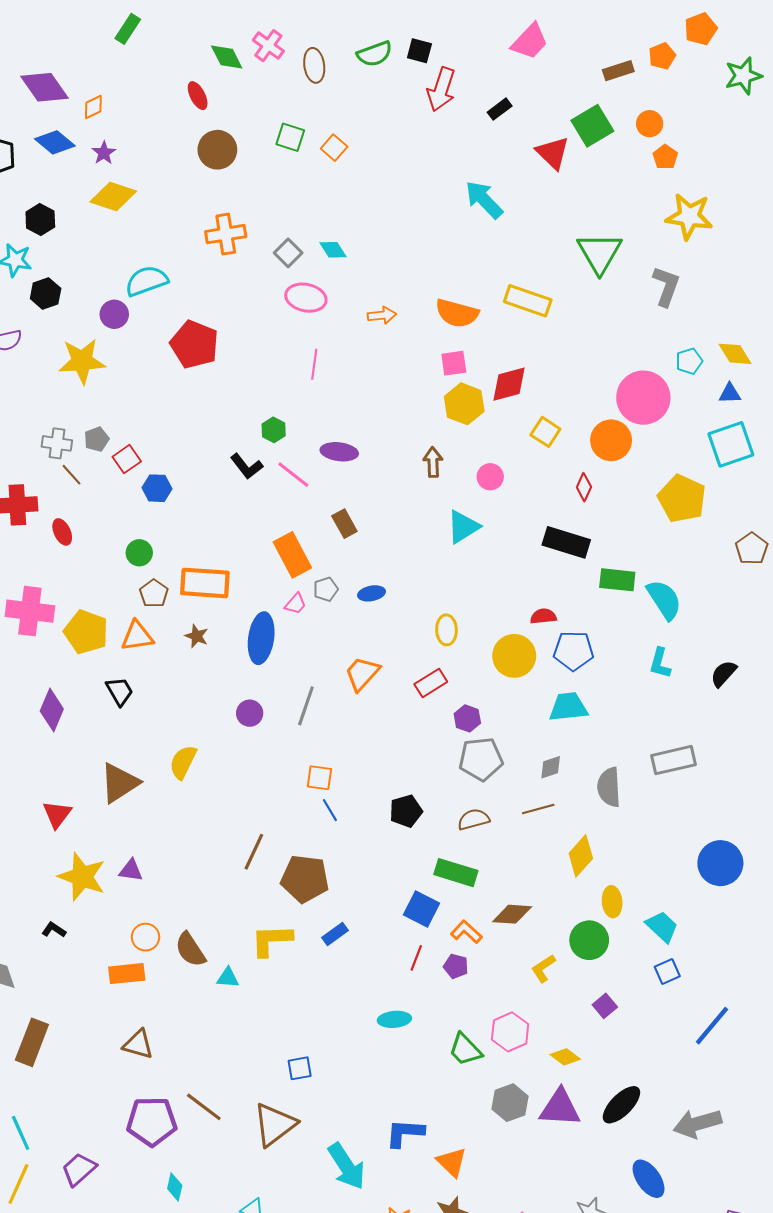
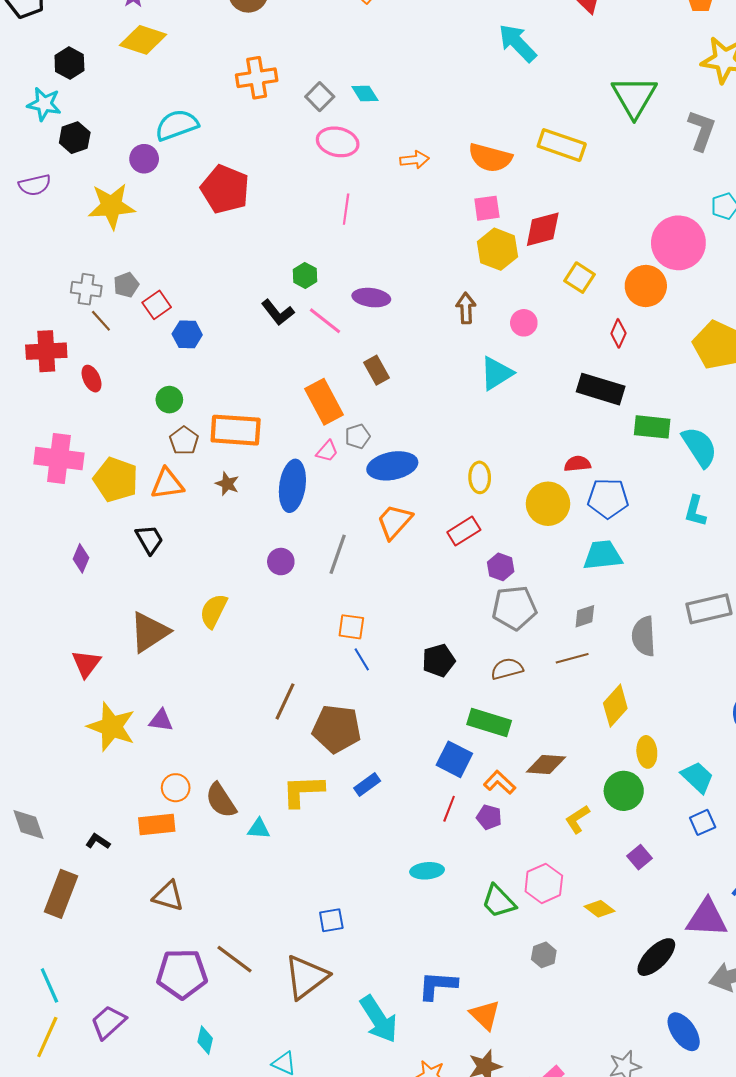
blue ellipse: (372, 593) -> (392, 466), moved, size x1.8
purple diamond: (52, 710) -> (81, 558), size x0.7
black L-shape: (54, 930) -> (98, 841), moved
gray hexagon: (510, 1103) -> (544, 955), size x0.7
purple triangle: (560, 1108) -> (707, 918), moved

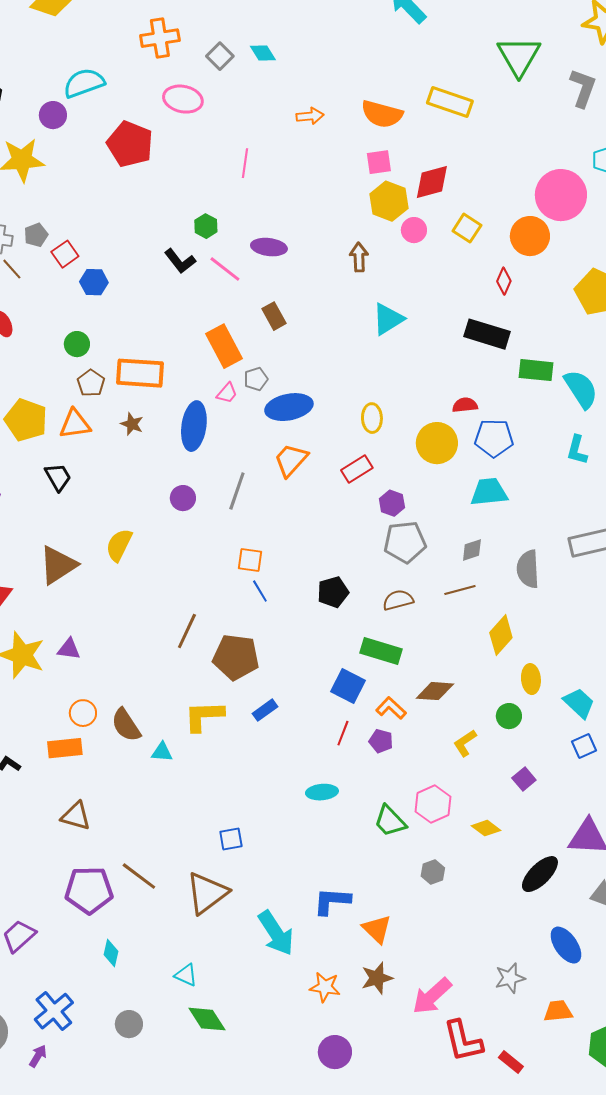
pink ellipse: (338, 142) -> (183, 99), moved
pink circle: (524, 323) -> (414, 230), moved
green circle: (624, 791) -> (509, 716), size x0.7

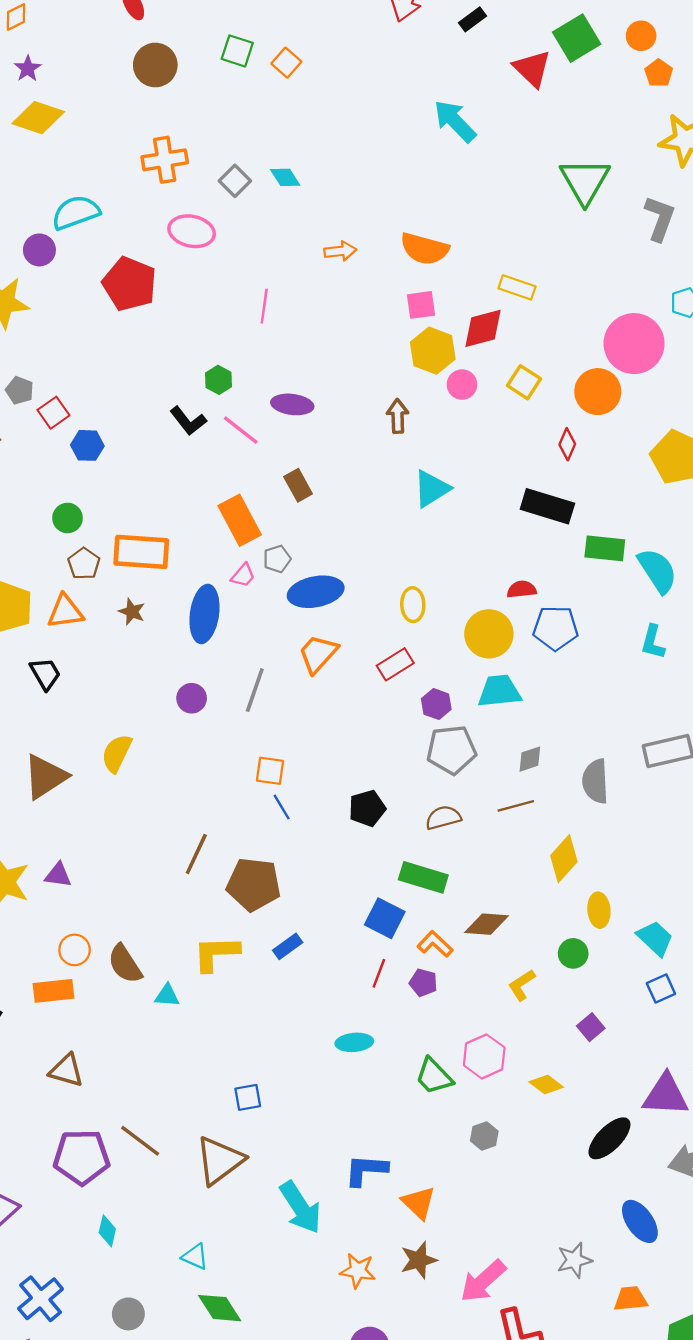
yellow rectangle: (450, 102) -> (517, 287), moved, size x0.7
gray pentagon: (36, 235) -> (20, 390), turned -30
cyan trapezoid: (489, 492) -> (499, 691), moved

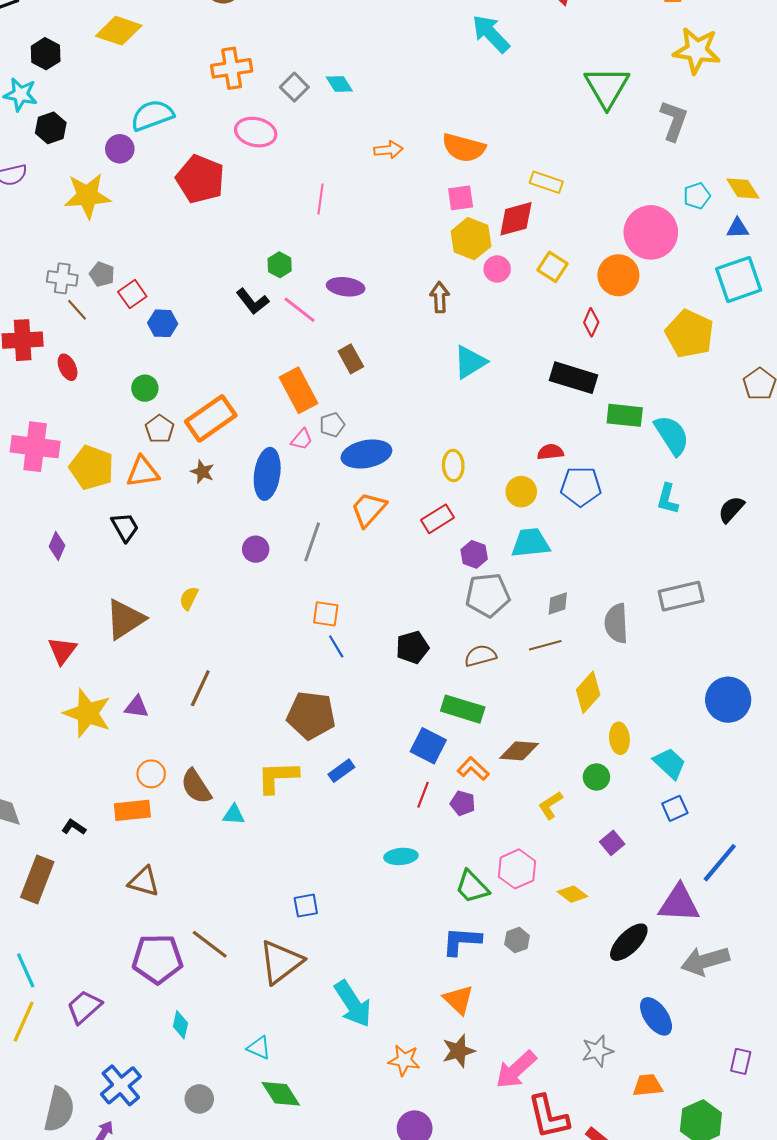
orange rectangle: (141, 552) -> (211, 418), turned -39
yellow circle: (489, 634) -> (521, 492), size x0.7
yellow semicircle: (117, 753) -> (189, 598), size x0.7
brown line: (196, 854) -> (200, 688), moved
blue L-shape: (366, 1170) -> (462, 941), moved

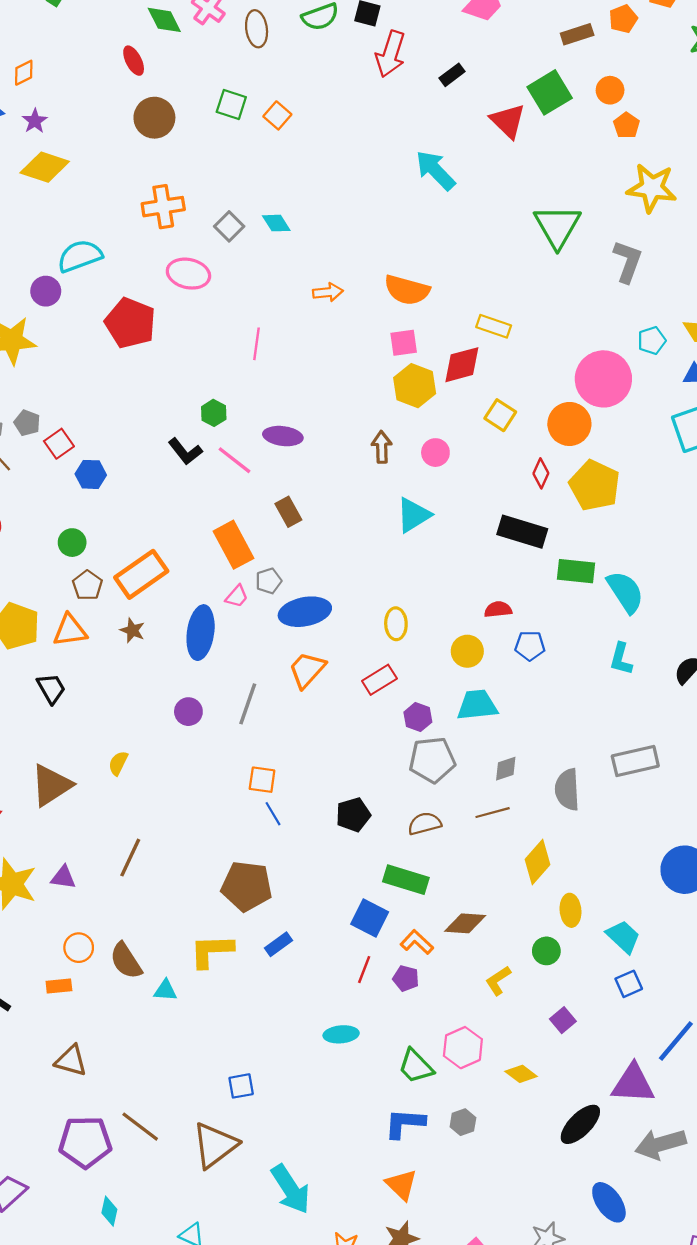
pink circle: (497, 269) -> (435, 453), moved
yellow pentagon: (689, 334) -> (595, 485), moved
blue pentagon: (581, 486) -> (530, 646), size x0.7
orange rectangle: (132, 810) -> (59, 986), size x0.7

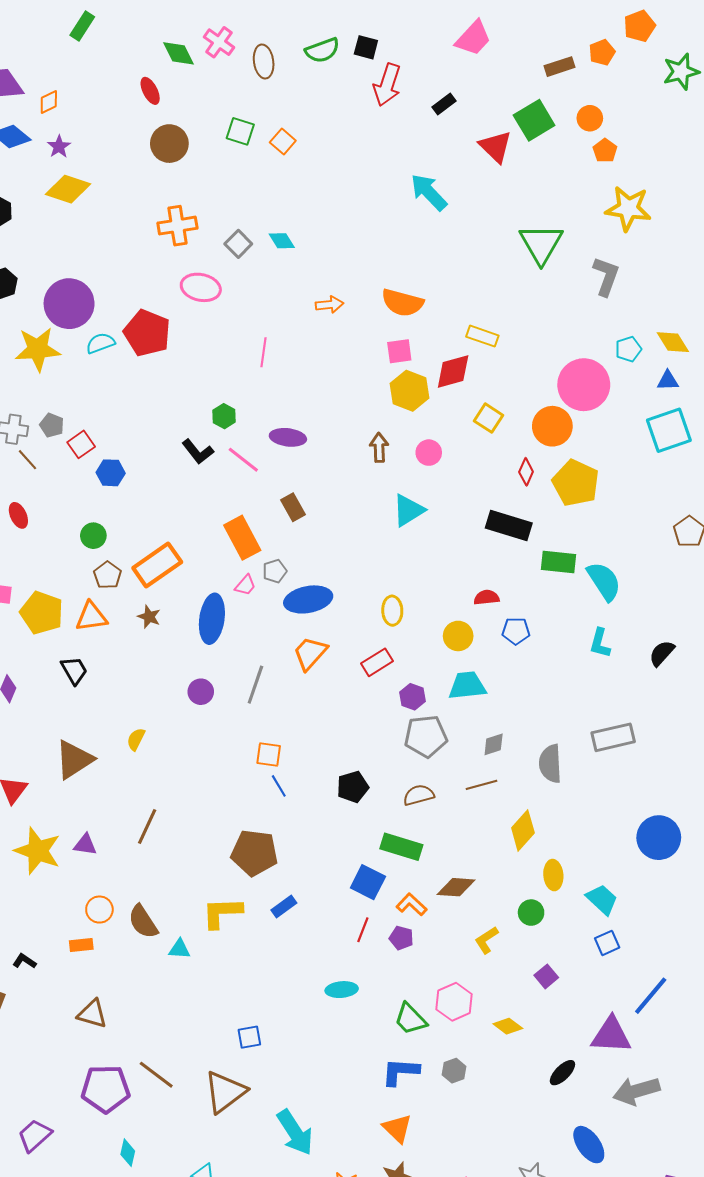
cyan semicircle: (80, 256) -> (100, 343), moved, size x0.7
purple circle: (46, 291) -> (69, 304), size x1.8
black ellipse: (580, 1124) -> (562, 1073), size x0.7

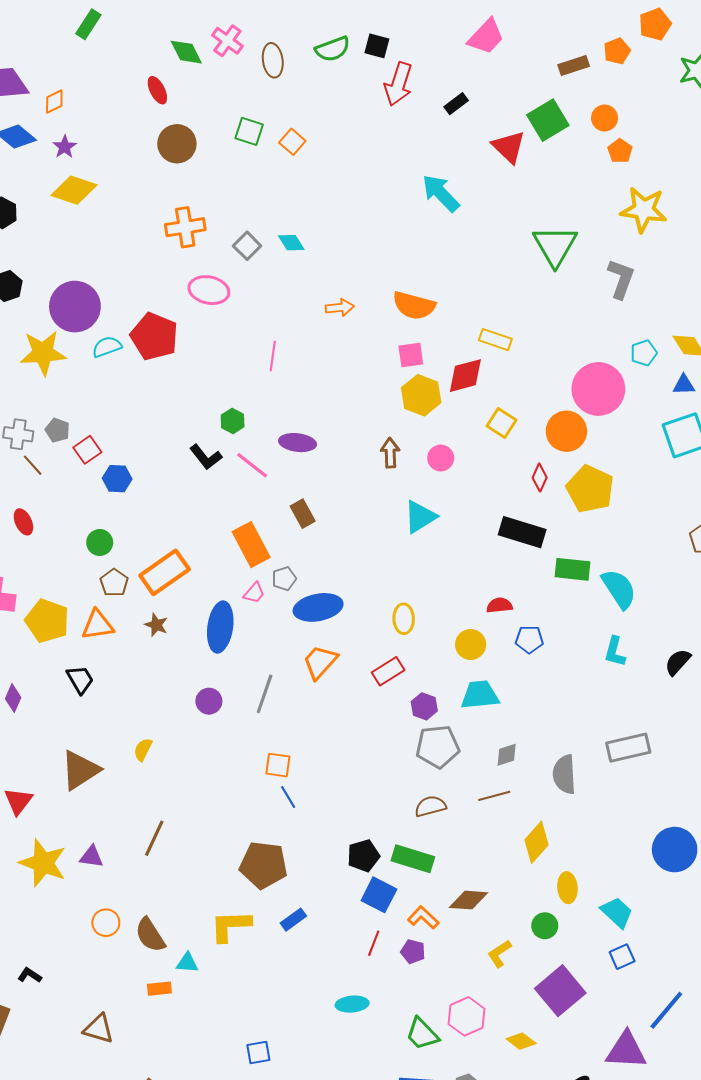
black pentagon: (353, 787) -> (363, 856), moved
orange rectangle: (81, 945) -> (159, 989), moved
purple square: (546, 976) -> (560, 991), size x2.0

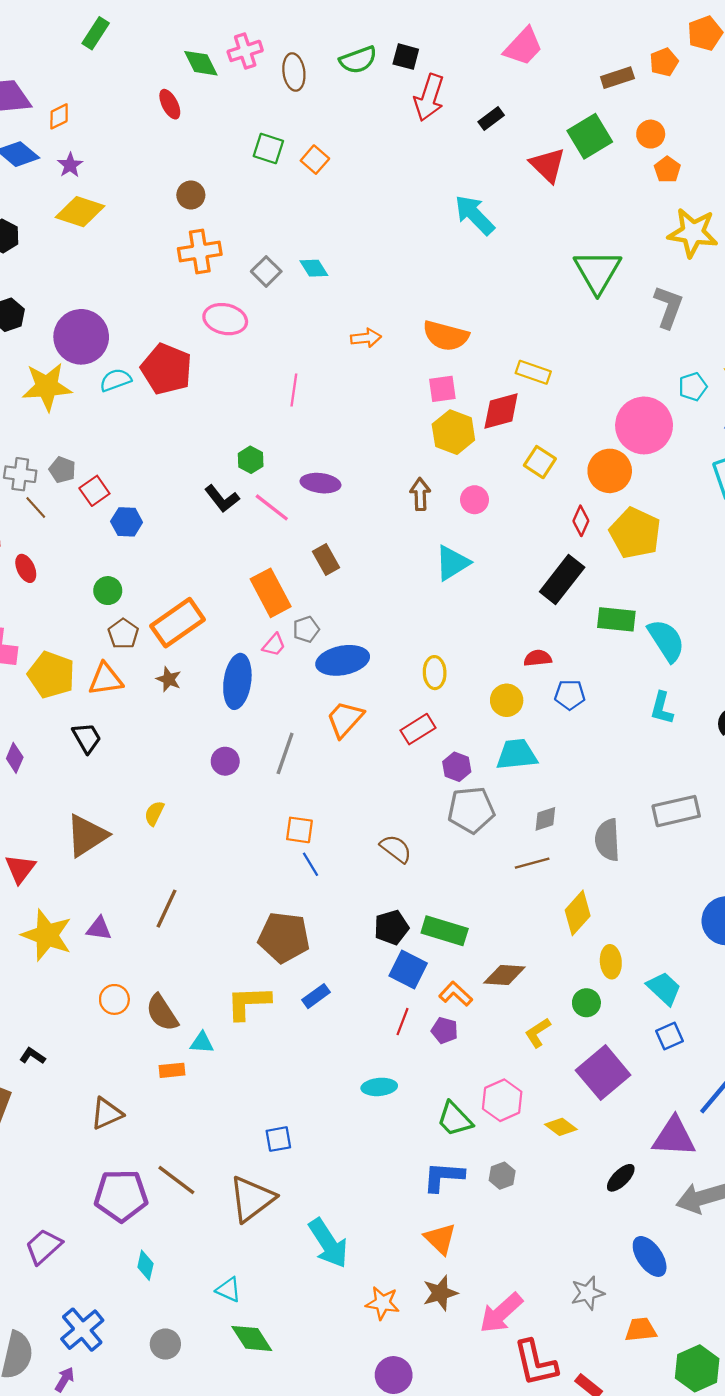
pink cross: (227, 41) -> (245, 51), turned 36
brown circle: (177, 144) -> (191, 195), moved, size x0.7
black rectangle: (522, 532) -> (562, 579), turned -69
brown semicircle: (430, 806) -> (396, 849), moved, turned 52
brown triangle: (99, 1029) -> (107, 1114), turned -40

